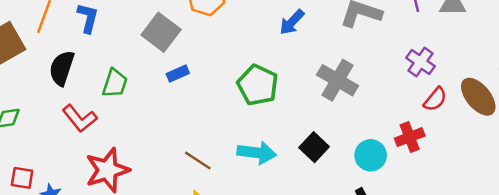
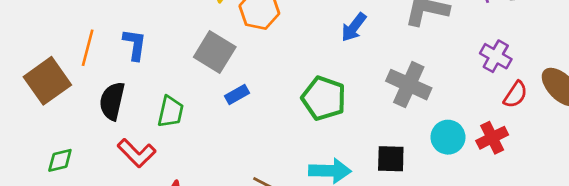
black square: (314, 147) -> (391, 159), turned -36
cyan circle: (371, 155) -> (448, 137), moved

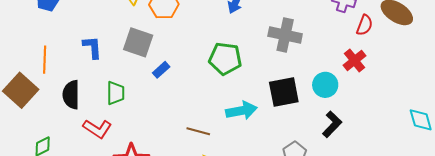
blue L-shape: (135, 44) -> (92, 47), moved
cyan circle: (448, 137) -> (325, 85), moved
black square: (391, 159) -> (284, 92), size x1.4

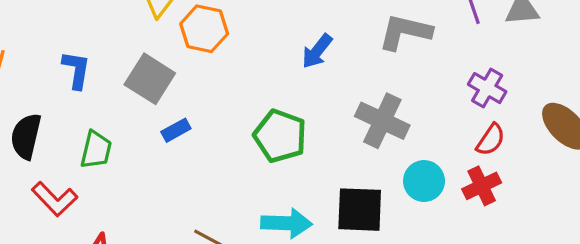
red semicircle: (365, 25) -> (491, 140), moved
cyan circle: (325, 85) -> (424, 181), moved

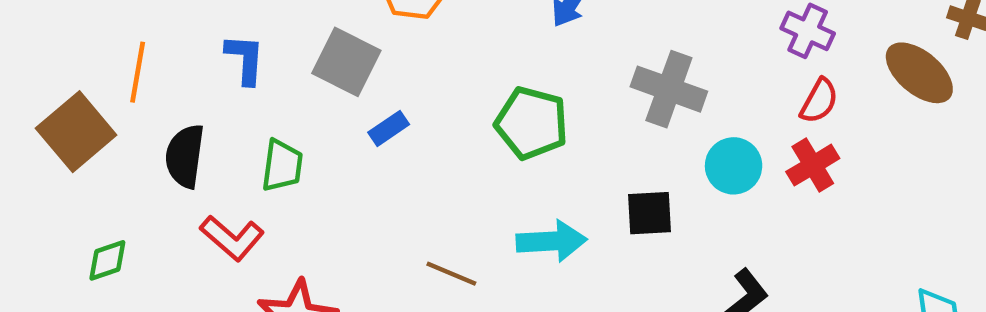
black square: (360, 210) -> (649, 213), size x0.7

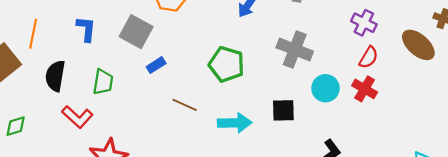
red cross: (813, 165) -> (365, 89), turned -30
brown line: (451, 274) -> (185, 105), moved

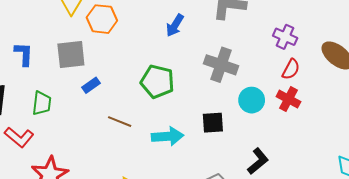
gray square: (136, 32) -> (71, 55), turned -32

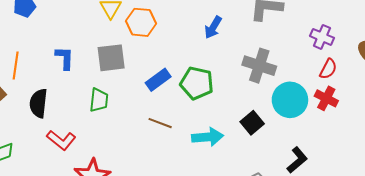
blue rectangle: (91, 85) -> (158, 80), moved, size x1.4
cyan circle: (252, 100) -> (290, 100), size x1.4
green trapezoid: (42, 103) -> (99, 100), moved
black square: (213, 123) -> (252, 123), turned -35

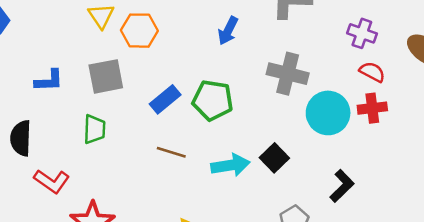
blue L-shape: (65, 58) -> (49, 81), turned 90
red semicircle: (328, 69) -> (372, 72), turned -85
red cross: (326, 98) -> (372, 108), turned -30
black square: (252, 123) -> (274, 158), moved

